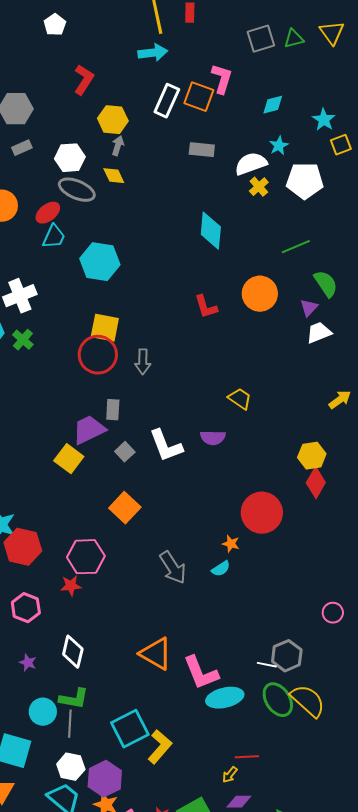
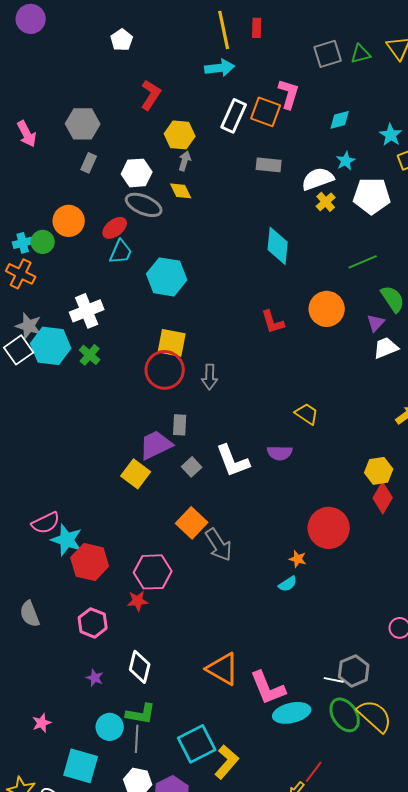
gray rectangle: (22, 148) -> (89, 163), turned -42
gray arrow: (173, 568) -> (219, 545), moved
red line: (247, 757) -> (314, 772), turned -50

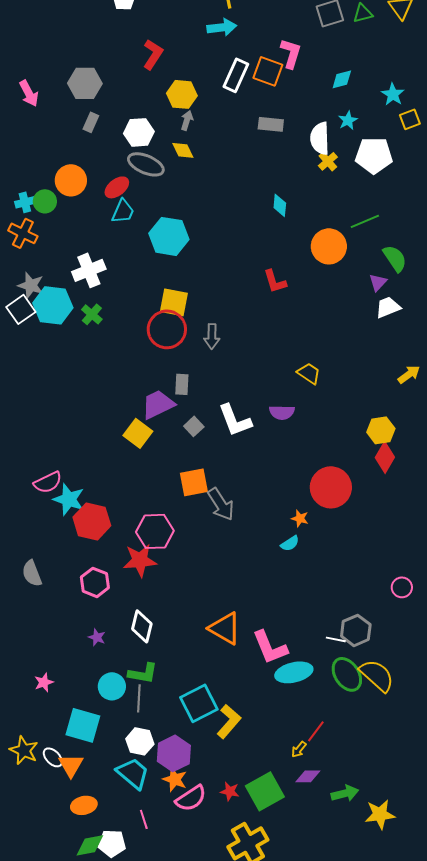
white semicircle: (318, 179) -> (320, 138), turned -72
cyan diamond: (278, 246) -> (280, 205), size x0.6
orange circle: (327, 309) -> (329, 246), moved
orange square: (192, 523) -> (194, 482), turned 36
red star: (138, 601) -> (140, 560), size x1.6

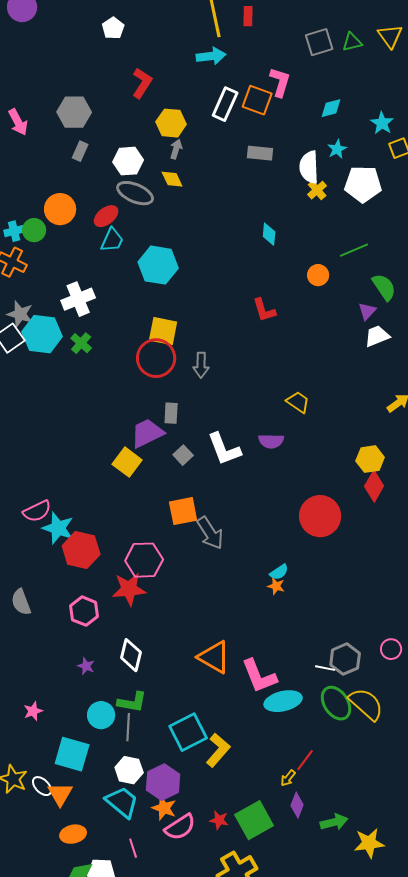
orange circle: (329, 246) -> (318, 275), size x0.6
orange star: (300, 518) -> (276, 586), moved
pink circle: (402, 587) -> (391, 649), moved
purple diamond: (308, 776) -> (297, 805), turned -70

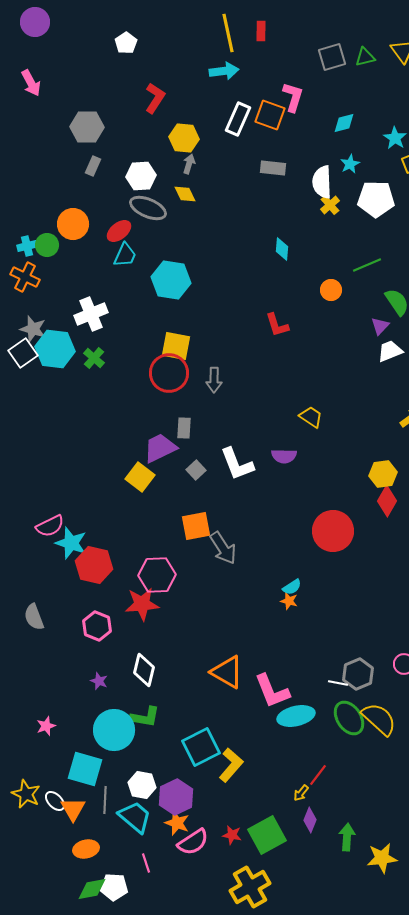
pink arrow: (18, 122) -> (31, 83), moved
cyan circle: (101, 715) -> (114, 730), size x1.5
gray line: (128, 727) -> (105, 800), moved
green arrow: (334, 822) -> (347, 837), turned -72

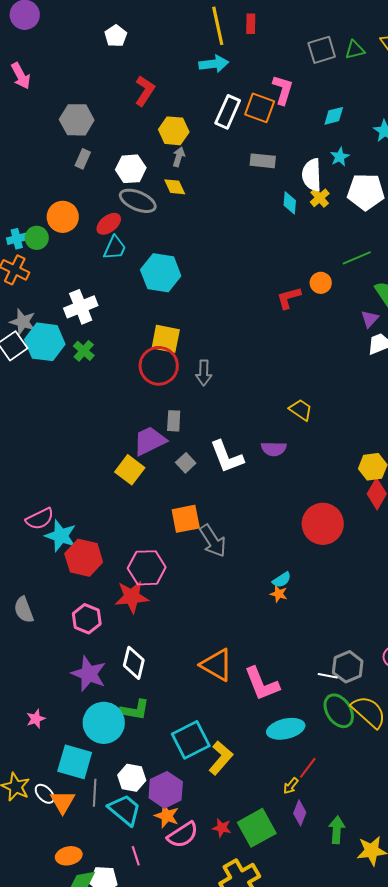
cyan diamond: (282, 249) -> (290, 203), moved
red L-shape: (277, 325) -> (289, 298), moved, turned 92
purple star: (99, 681) -> (89, 674), size x2.0
cyan ellipse: (296, 716) -> (286, 729), moved
orange ellipse: (86, 849) -> (69, 856), moved

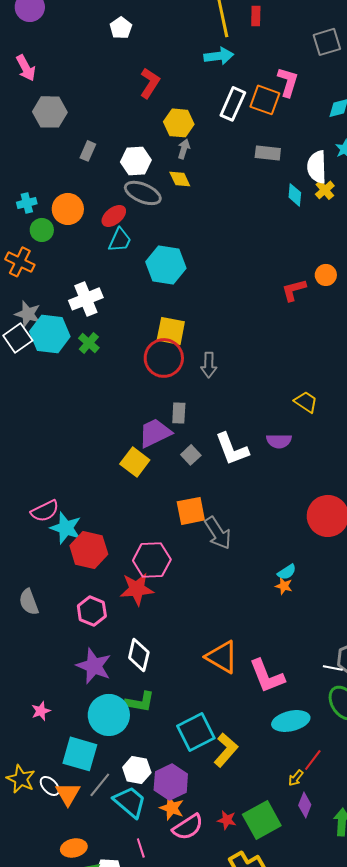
gray hexagon: (77, 120) -> (50, 112), moved
cyan cross: (17, 239) -> (27, 203), moved
gray line: (95, 793) -> (100, 785), turned 36

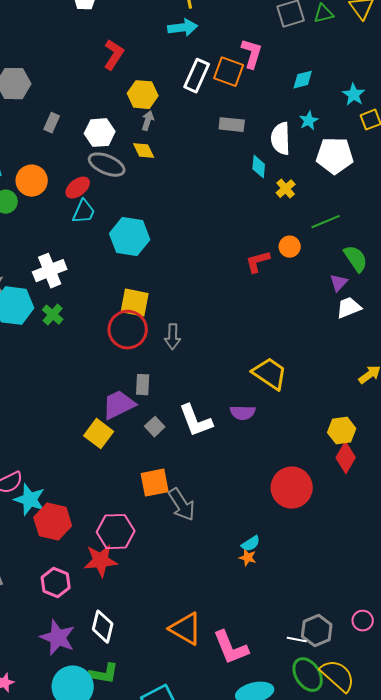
yellow cross: (325, 190) -> (286, 189), moved
yellow trapezoid: (306, 402) -> (270, 374), size x1.5

